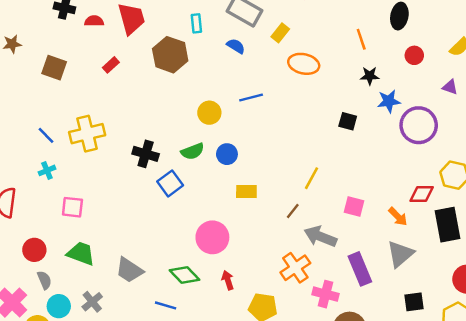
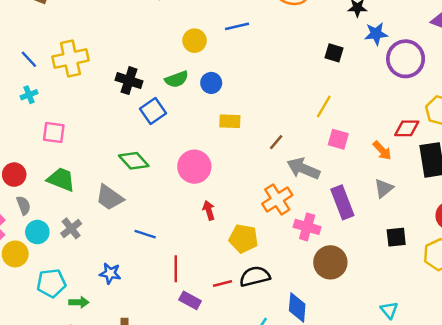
yellow line: (311, 178) -> (324, 107), moved
gray triangle: (400, 254) -> (384, 188), size x0.7
green diamond: (185, 275) -> (134, 161), moved

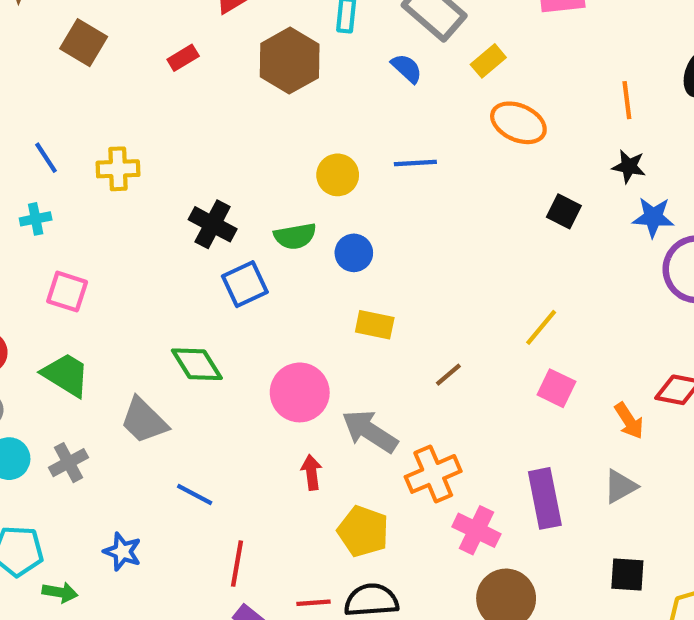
black square: (334, 53) -> (564, 211), moved
yellow cross: (70, 59) -> (118, 169), size x0.7
gray arrow: (303, 169) -> (370, 431), moved

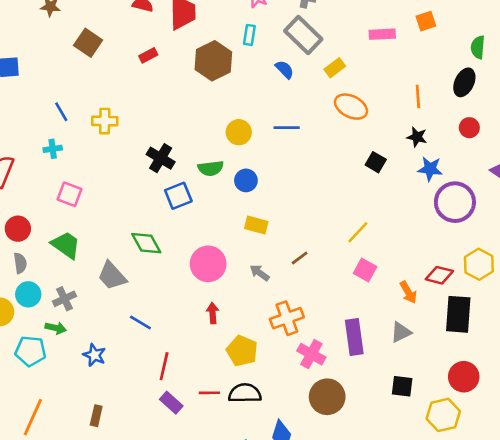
gray arrow: (370, 431) -> (260, 273), moved, size x0.6
green arrow: (60, 592) -> (56, 328), moved

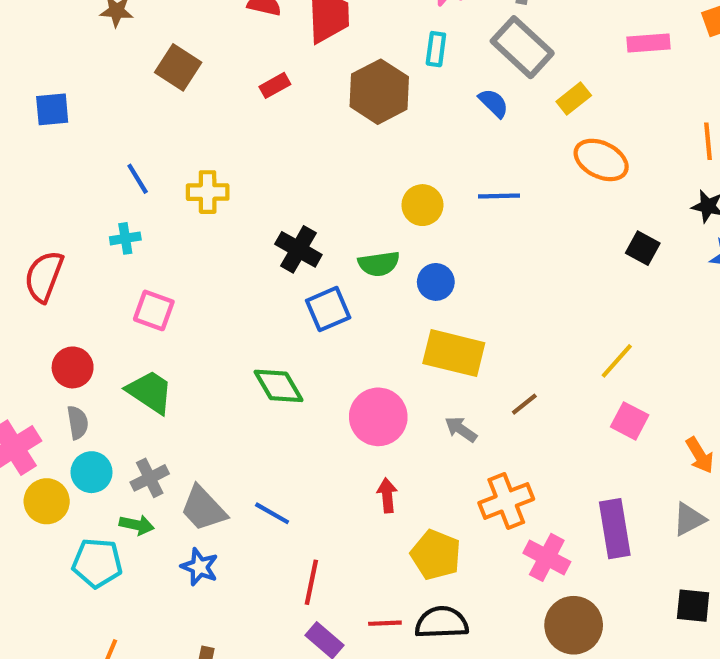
yellow rectangle: (256, 225) -> (454, 353), size x1.6
gray trapezoid: (112, 276) -> (203, 509), moved

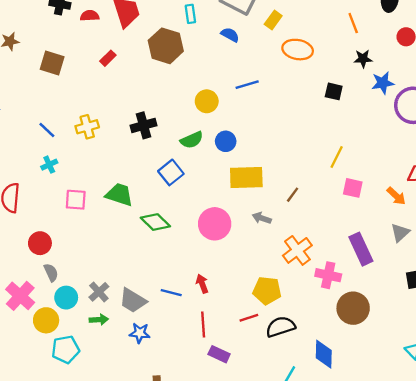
black cross: (298, 249) -> (143, 125), moved, turned -30
green trapezoid: (150, 392) -> (119, 195), moved
red arrow: (387, 495) -> (202, 284), moved
cyan pentagon: (97, 563) -> (66, 349), moved
red line: (385, 623) -> (249, 318), moved

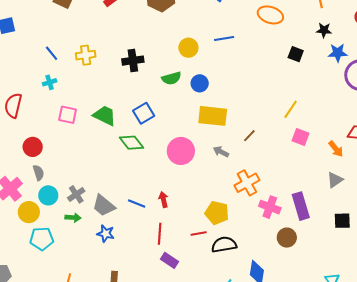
blue square: (171, 172) -> (144, 113), moved
purple rectangle: (361, 249) -> (301, 206), moved
brown circle: (353, 308) -> (287, 238), size x0.7

